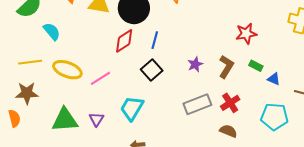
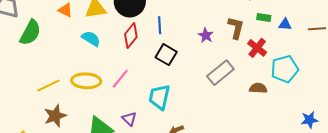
cyan semicircle: (52, 31) -> (91, 39), moved
red cross: (230, 103) -> (257, 48), moved
cyan pentagon: (274, 117) -> (285, 69), moved

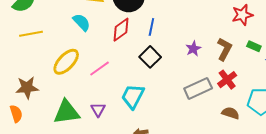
red cross: (257, 48) -> (227, 80), moved
yellow ellipse: (86, 81) -> (66, 62), turned -64
yellow line: (48, 85) -> (31, 34), moved

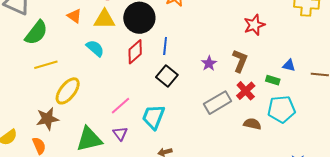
green rectangle: (254, 46) -> (273, 80), moved
yellow ellipse: (66, 62) -> (68, 91), moved
pink line: (100, 68) -> (120, 106), moved

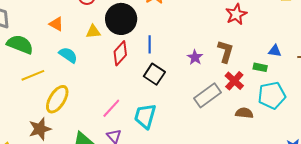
yellow triangle: (104, 19) -> (93, 32), moved, size x0.7
green semicircle: (36, 33) -> (20, 44), turned -100
cyan semicircle: (95, 48) -> (68, 55), moved

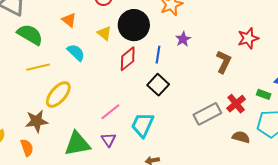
yellow triangle: (93, 32) -> (104, 33), turned 35
brown L-shape: (226, 51) -> (224, 62), moved
purple star: (195, 57) -> (183, 39), moved

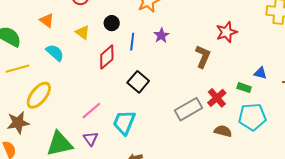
black circle: (134, 25) -> (112, 23), size x0.5
blue line: (158, 55) -> (132, 42), moved

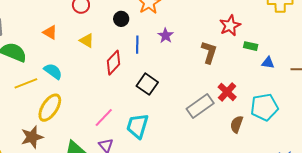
black circle: (112, 23) -> (121, 19), moved
cyan semicircle: (55, 53) -> (53, 71), moved
green rectangle: (244, 88) -> (251, 46), moved
brown semicircle: (223, 131) -> (237, 124), turned -78

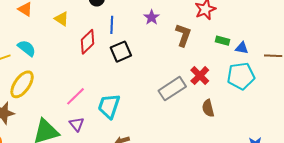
purple star: (166, 36) -> (152, 17), moved
green rectangle: (251, 46) -> (222, 41), moved
black square: (147, 84) -> (121, 52), moved, turned 30
cyan pentagon: (264, 107) -> (241, 76), moved
brown semicircle: (237, 124) -> (208, 108), turned -36

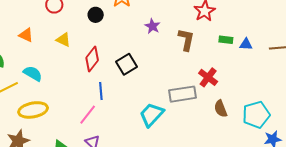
blue line: (112, 25) -> (101, 91), moved
cyan pentagon: (241, 76) -> (256, 115), moved
yellow ellipse: (22, 84) -> (33, 110), turned 52
gray rectangle: (172, 89) -> (183, 94), turned 32
cyan trapezoid: (109, 106) -> (152, 115), moved, turned 32

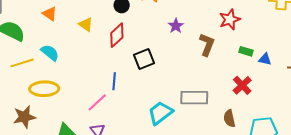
red diamond: (92, 59) -> (117, 35), moved
red cross: (208, 77) -> (242, 85), moved

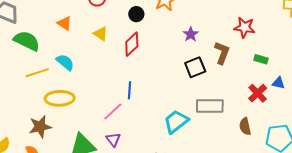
red star: (230, 19) -> (245, 27), turned 30
black square: (144, 59) -> (195, 67), moved
blue triangle: (265, 59) -> (278, 83), moved

